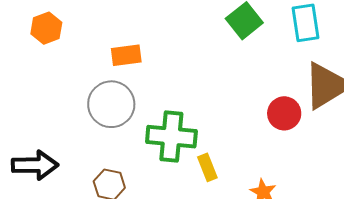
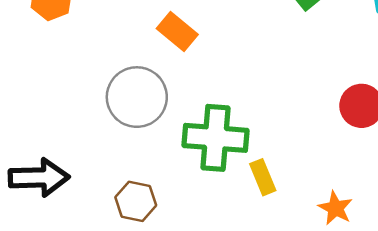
orange rectangle: (126, 55) -> (177, 31), moved, turned 48

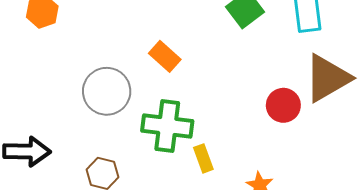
orange rectangle: (177, 31) -> (165, 56), moved

